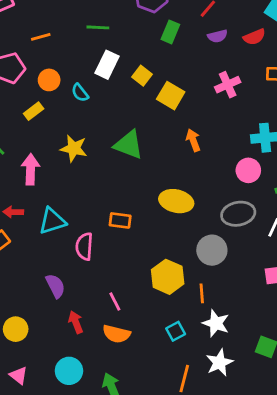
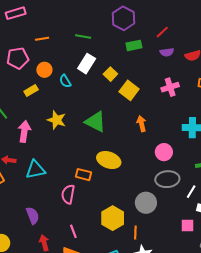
green rectangle: (170, 32) -> (134, 45), turned 49
pink circle: (248, 170) -> (164, 152), moved
yellow ellipse: (176, 201) -> (109, 160), moved
pink semicircle: (84, 246) -> (68, 194), moved

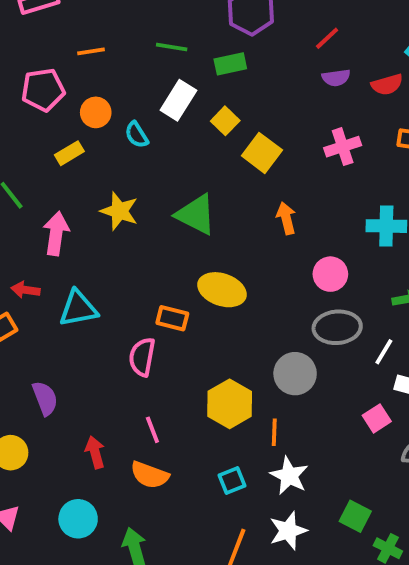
green rectangle: (134, 45) -> (230, 64), moved
purple semicircle: (33, 216) -> (45, 398), moved
pink square: (188, 226) -> (377, 418), turned -32

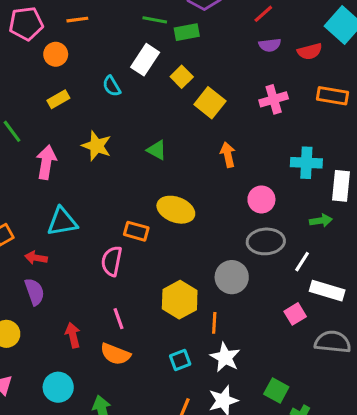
green line: (172, 47) -> (155, 20), moved
pink pentagon: (43, 90) -> (26, 24), moved
orange circle: (96, 112) -> (56, 54), moved
green triangle: (196, 215) -> (157, 150), size x0.6
red arrow: (25, 290) -> (36, 258), moved

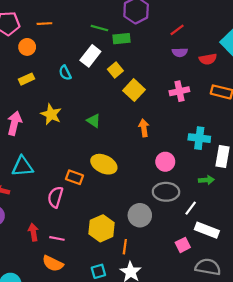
pink line: (118, 319) -> (57, 238), turned -64
red arrow: (73, 335) -> (33, 232), moved

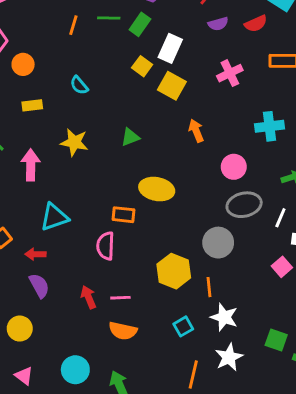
orange line: (44, 24) -> (73, 25), moved, turned -56
green rectangle: (122, 39) -> (140, 24), turned -35
white rectangle: (90, 56) -> (170, 48), moved
yellow rectangle: (27, 79) -> (32, 105), turned 32
green triangle: (94, 121) -> (130, 137), turned -40

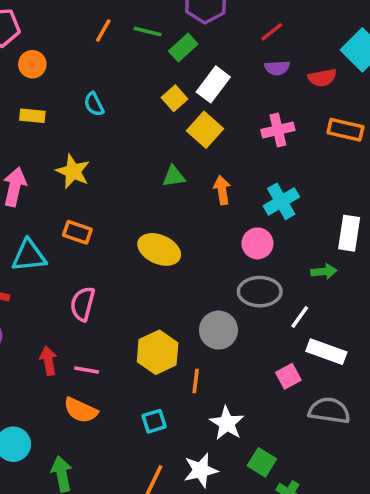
cyan cross: (269, 126) -> (281, 201), moved, turned -36
green triangle: (130, 137) -> (174, 176), moved
orange rectangle: (124, 215) -> (77, 232), moved
white star: (224, 317) -> (227, 423), moved

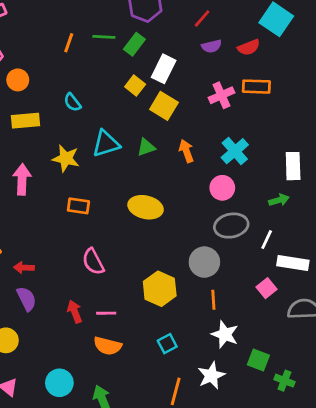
yellow rectangle: (32, 116) -> (26, 121), size x1.4
orange rectangle: (345, 130) -> (256, 87), moved
cyan triangle: (29, 256) -> (106, 144), moved
pink semicircle: (83, 304) -> (93, 262), turned -32
orange line: (196, 381) -> (213, 300), moved

